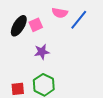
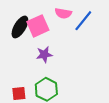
pink square: (36, 25) -> (38, 26), size x1.5

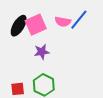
pink semicircle: (63, 13) -> (63, 22), moved

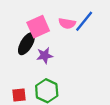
black ellipse: (19, 26) -> (26, 44), moved

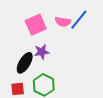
black ellipse: (26, 44) -> (25, 63), moved

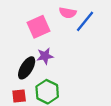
pink semicircle: (63, 22) -> (68, 13), moved

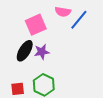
black ellipse: (27, 68) -> (25, 51), moved

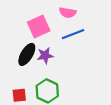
blue line: (79, 20) -> (73, 34), moved, turned 30

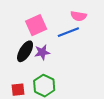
pink semicircle: (68, 13) -> (78, 16), moved

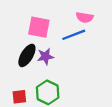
pink square: (36, 25) -> (39, 27), turned 35

